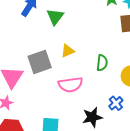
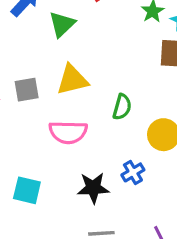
yellow triangle: (68, 51) -> (72, 80), size x1.5
gray square: (40, 62) -> (27, 90), size x0.7

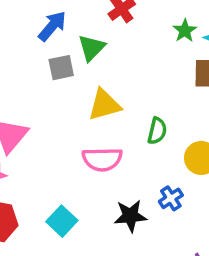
gray square: (27, 90) -> (61, 68), moved
cyan square: (27, 190) -> (62, 221), turned 32

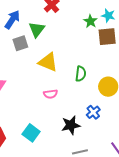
green star: (185, 31) -> (90, 21), moved
yellow triangle: (104, 105) -> (48, 62), turned 45
pink semicircle: (102, 159) -> (50, 94), size x0.6

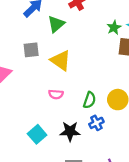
gray square: (20, 43) -> (31, 50), moved
green semicircle: (81, 74) -> (90, 100), moved
cyan square: (31, 133) -> (37, 134), moved

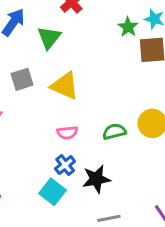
green semicircle: (90, 100) -> (114, 132), turned -112
blue cross: (96, 123) -> (65, 165), moved

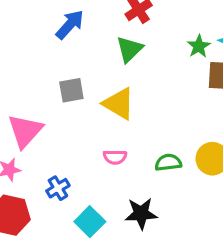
green triangle: (49, 38) -> (129, 49), moved
blue cross: (65, 165) -> (58, 188), moved

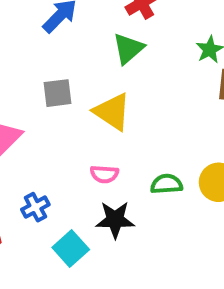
black star: (141, 214) -> (115, 220), moved

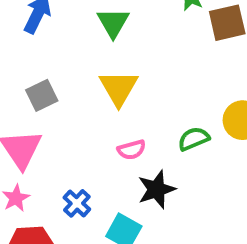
gray square: (57, 93) -> (42, 95), moved
yellow triangle: (112, 112) -> (119, 88), turned 45

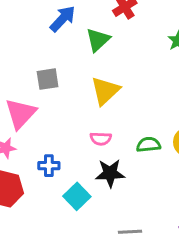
green triangle: (113, 23) -> (98, 40), moved
blue cross: (77, 203) -> (49, 166), turned 30

